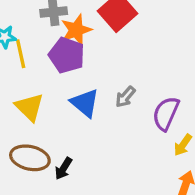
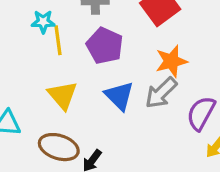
orange star: (76, 30) -> (171, 61), moved
gray arrow: (125, 97) -> (161, 93), size x1.5

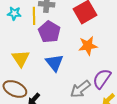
yellow line: (58, 40) -> (34, 16), moved
gray arrow: (161, 93) -> (80, 89), moved

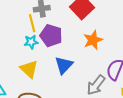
cyan star: (14, 13) -> (31, 42), moved
blue triangle: (54, 63) -> (64, 65), turned 36

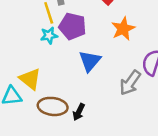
yellow triangle: (29, 69) -> (30, 79), moved

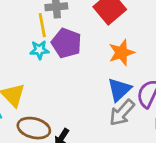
blue triangle: (90, 61) -> (119, 90), moved

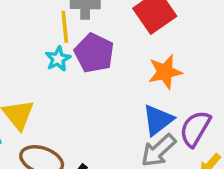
cyan star: (39, 50) -> (58, 59), turned -30

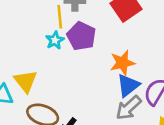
orange star: (165, 72) -> (122, 63), moved

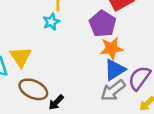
purple pentagon: (81, 36) -> (103, 24), moved

